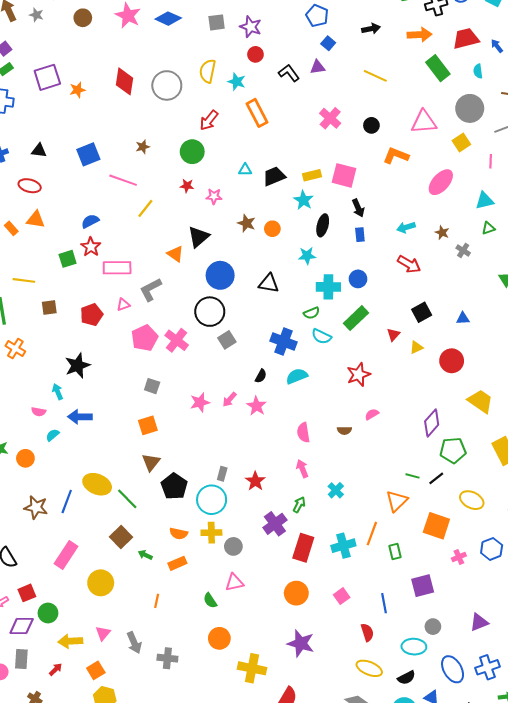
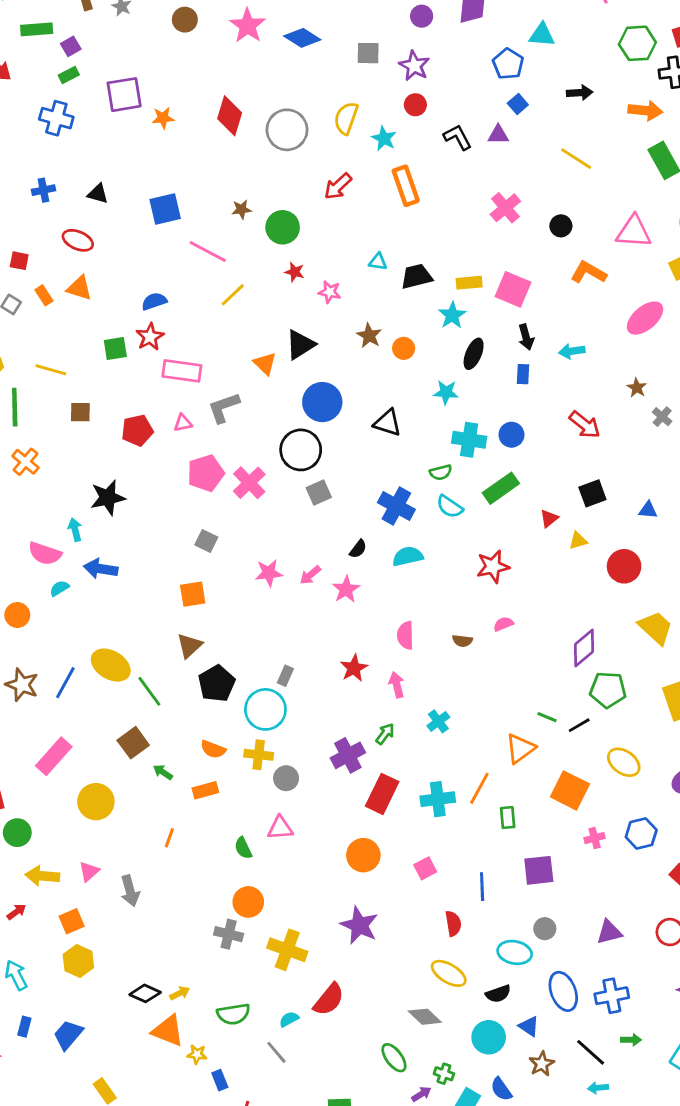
green circle: (192, 152) -> (283, 227), moved
cyan arrow: (406, 227) -> (572, 351), moved
pink semicircle: (39, 412) -> (45, 553), size x1.6
red star: (255, 481) -> (354, 668), moved
gray cross: (167, 658) -> (229, 934), moved

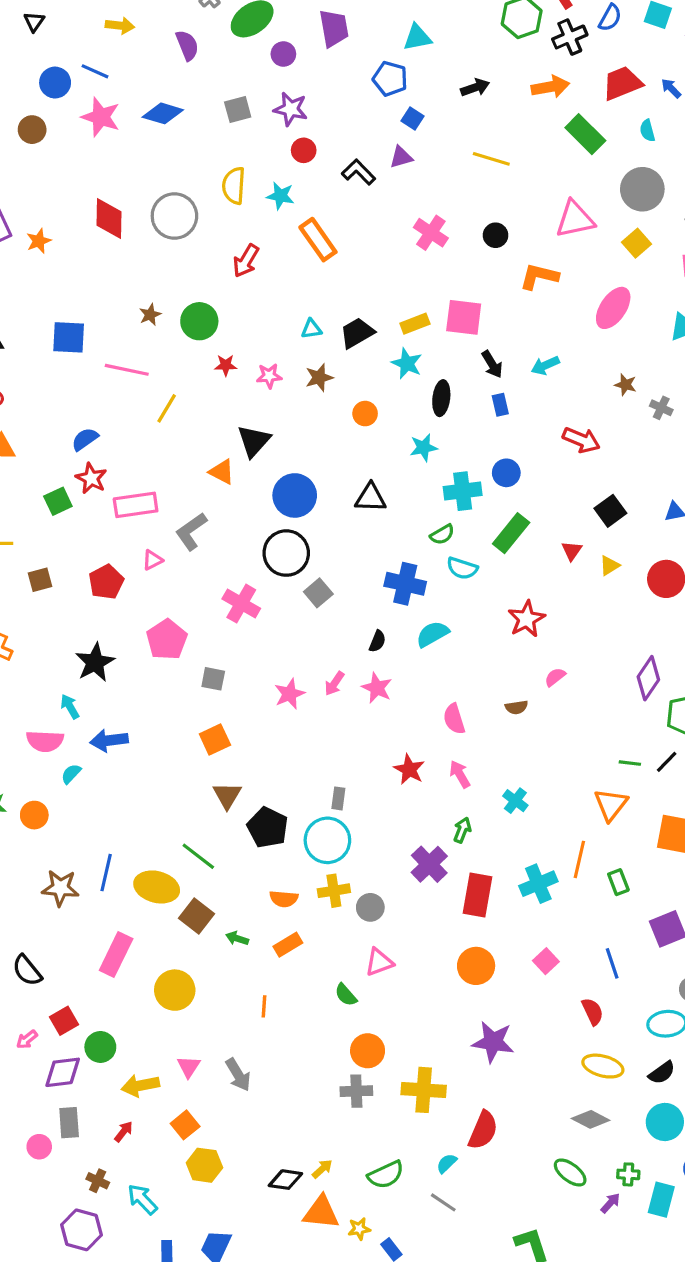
blue square: (165, 209) -> (69, 337), turned 32
brown star: (369, 336) -> (319, 378), moved, turned -30
pink pentagon: (206, 473) -> (167, 640), moved
yellow ellipse: (111, 665) -> (157, 887), moved

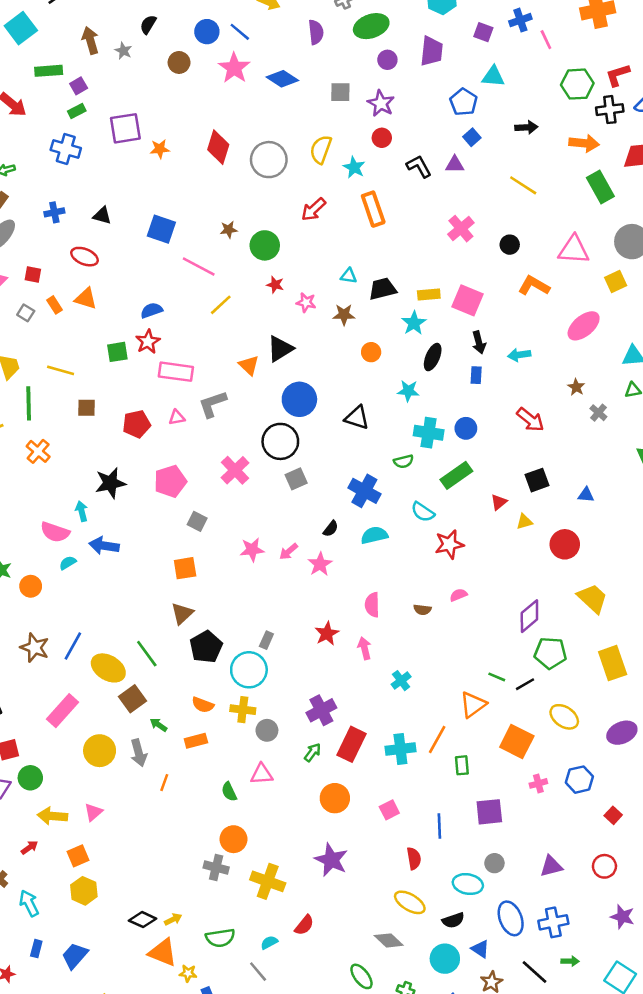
cyan semicircle: (462, 568) -> (423, 512), moved
green arrow: (462, 830) -> (313, 752), moved
gray arrow: (238, 1075) -> (139, 753), moved
red semicircle: (483, 1130) -> (304, 925), size x0.7

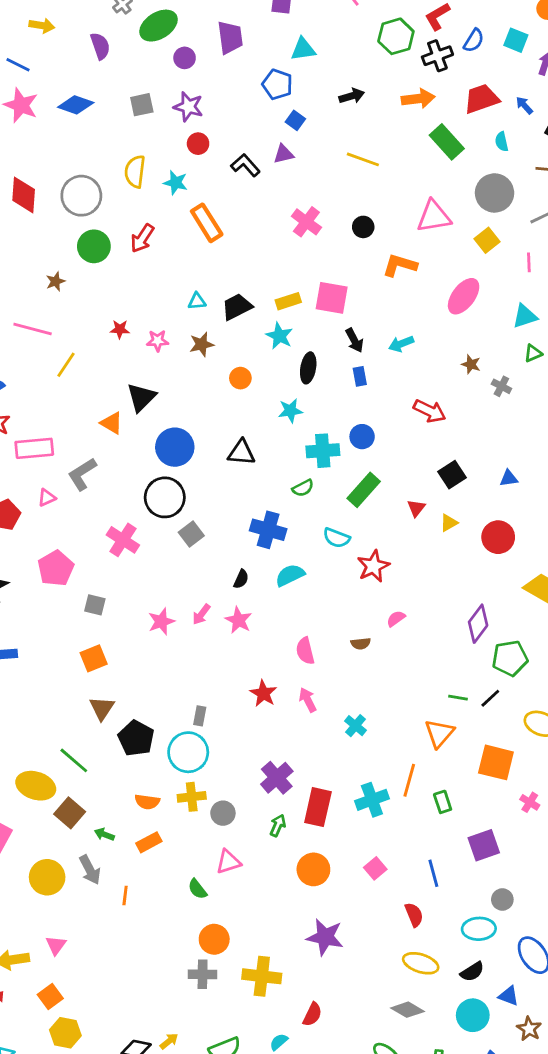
green circle: (265, 245) -> (94, 246), moved
pink cross: (538, 783) -> (530, 802), turned -30

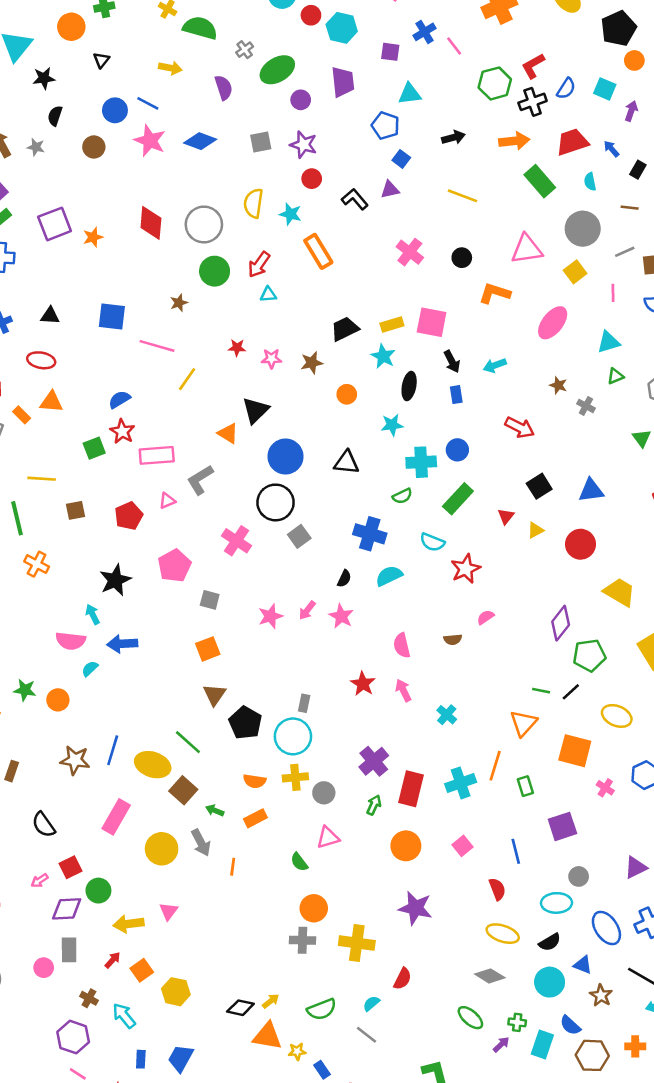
cyan triangle: (197, 301) -> (268, 295), moved
blue triangle: (509, 478) -> (591, 490), size x1.5
orange square: (50, 996) -> (142, 970), moved

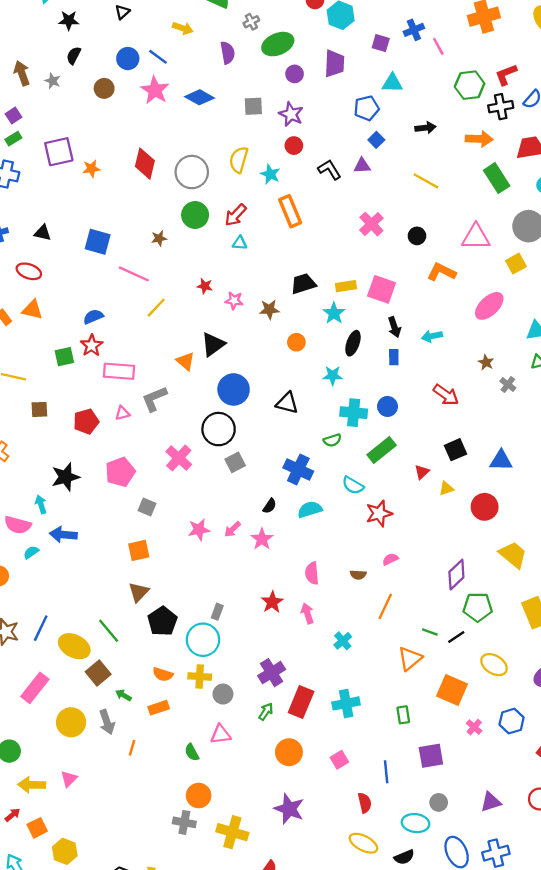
blue pentagon: (385, 126) -> (367, 108), turned 30
orange line: (495, 766) -> (385, 606), moved

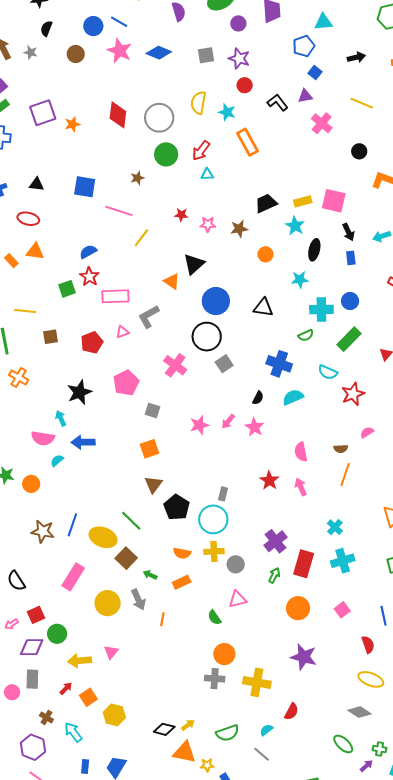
pink cross: (371, 224) -> (322, 123), moved
orange line: (385, 606) -> (345, 474), moved
cyan cross: (343, 641) -> (335, 527), moved

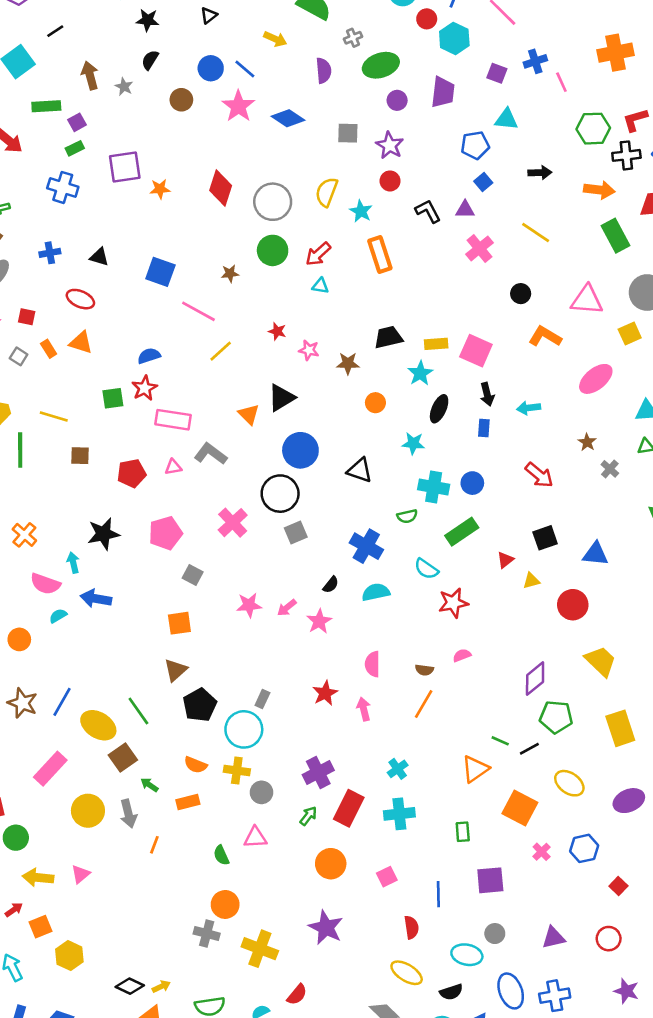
gray L-shape: (149, 317) -> (211, 454), turned 55
orange cross: (19, 377) -> (24, 535), moved

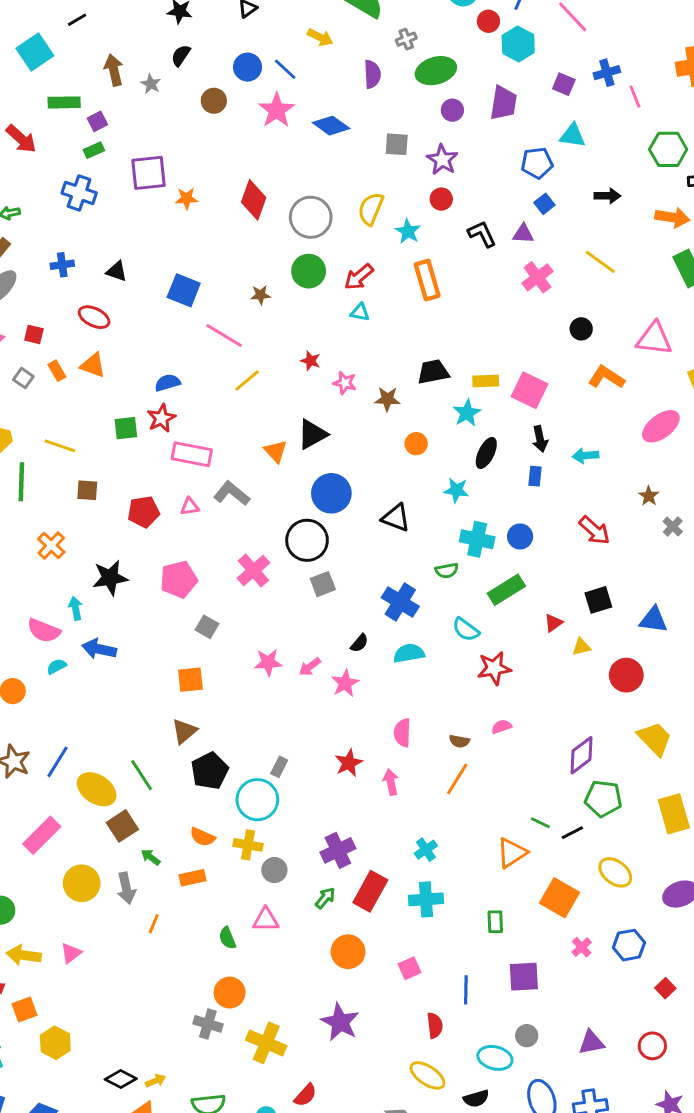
orange cross: (24, 535) -> (51, 545), moved

